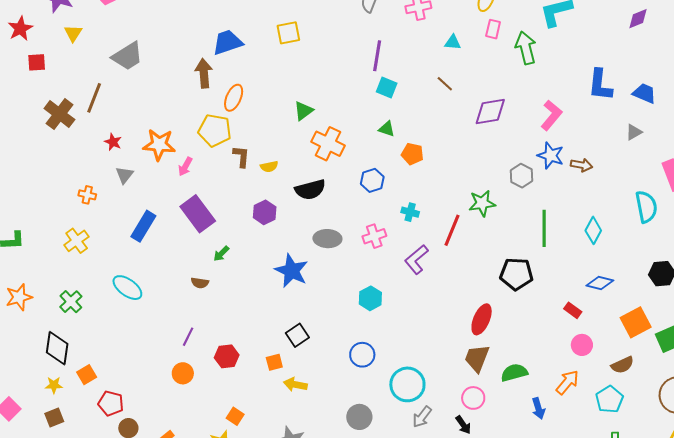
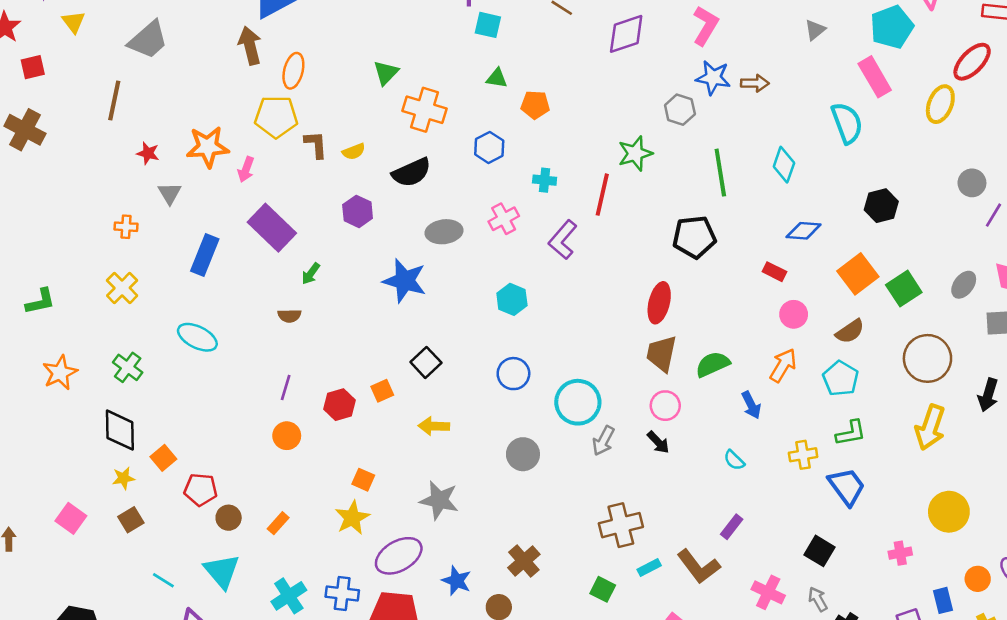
brown cross: (59, 114) -> (25, 130), moved
orange square: (274, 362) -> (382, 391), moved

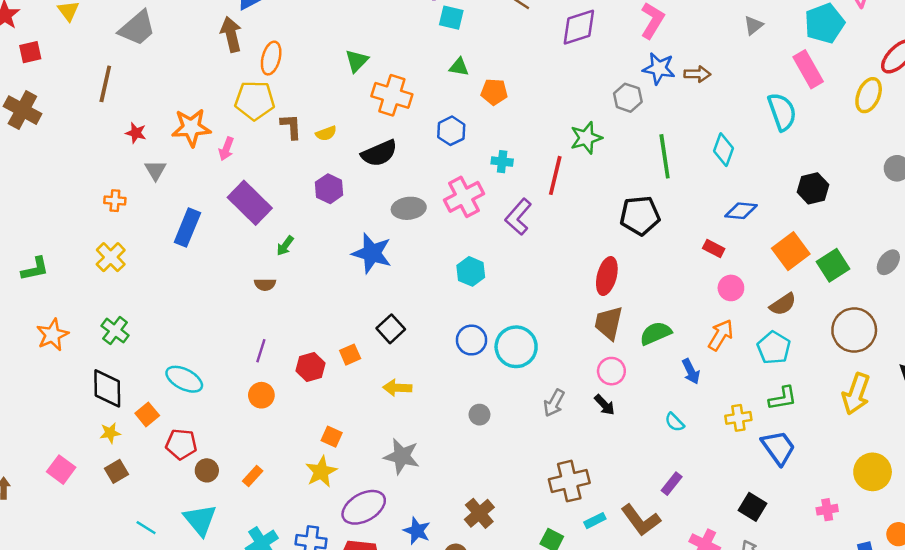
pink cross: (504, 219) -> (464, 197), size x1.4
cyan ellipse: (197, 337) -> (184, 379), moved
cyan circle: (578, 402) -> (516, 347), moved
gray circle: (523, 454) -> (479, 415), size x0.7

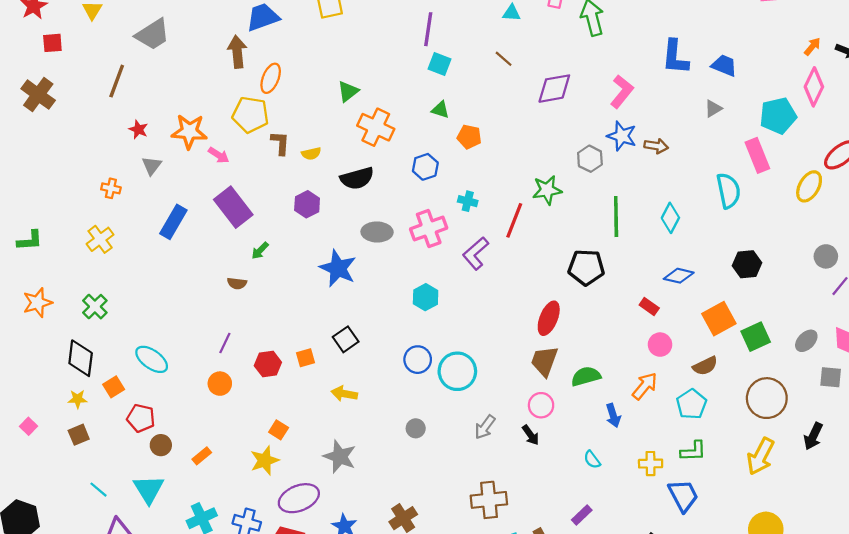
pink arrow: (226, 149) -> (219, 155), turned -85
pink square: (61, 470) -> (29, 426), size x0.7

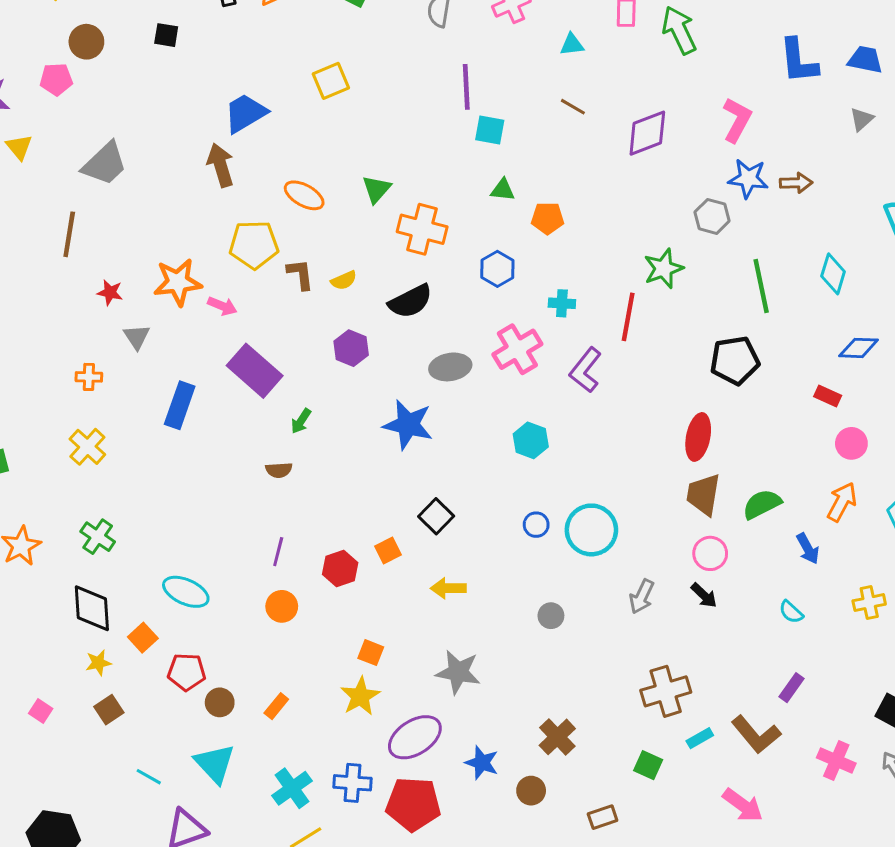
orange ellipse: (271, 78) -> (304, 195), moved, turned -72
blue circle: (418, 360) -> (536, 525), size x0.7

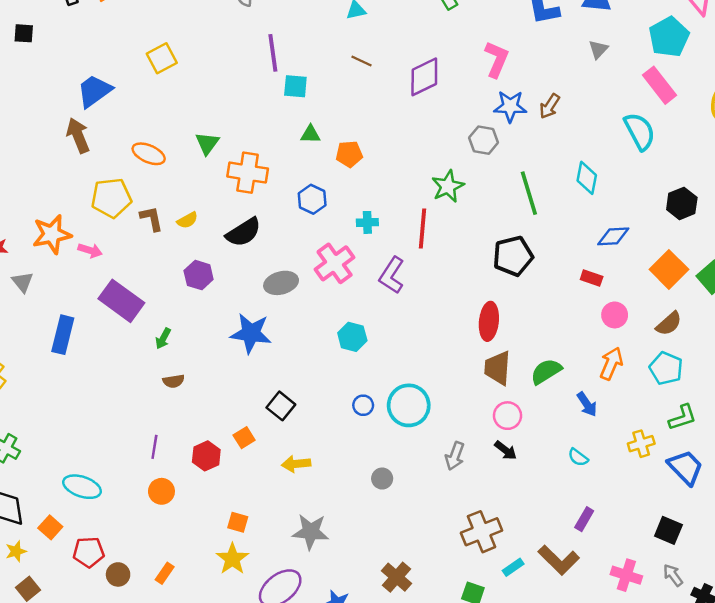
brown arrow: (796, 183) -> (550, 106), turned 130
brown semicircle: (279, 470) -> (174, 381), moved

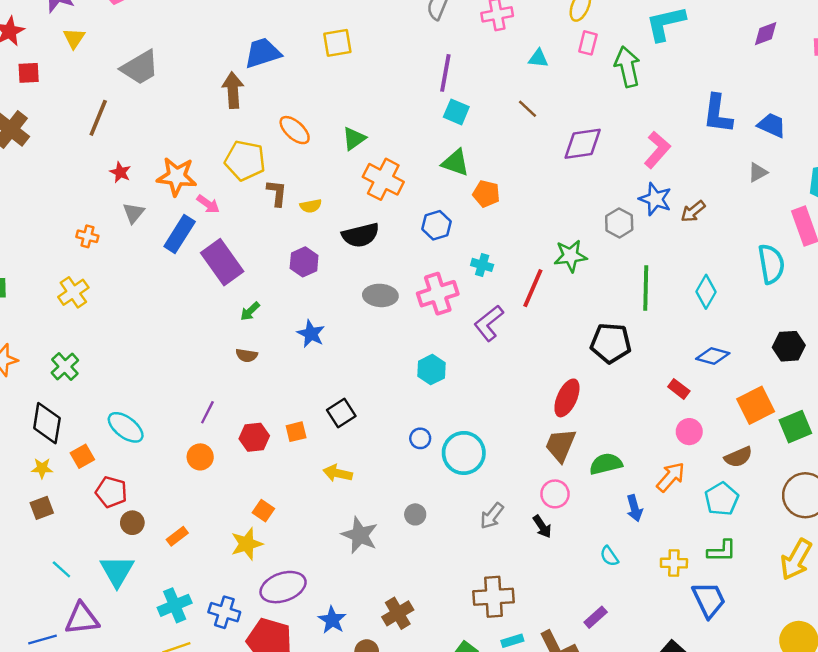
green triangle: (310, 134) -> (455, 163), size x1.4
blue star: (251, 333) -> (311, 334), moved, size x0.7
blue rectangle: (63, 335) -> (180, 234), moved
gray star: (311, 532) -> (360, 535), moved

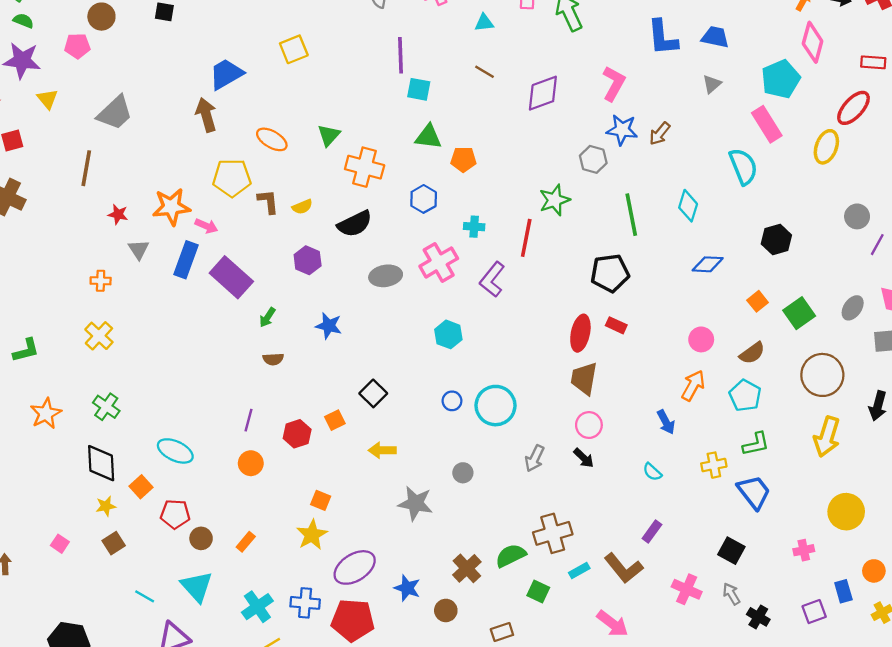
red rectangle: (679, 389) -> (616, 325), moved
orange square: (756, 405) -> (758, 301), size x0.6
green semicircle: (606, 464) -> (511, 556), moved

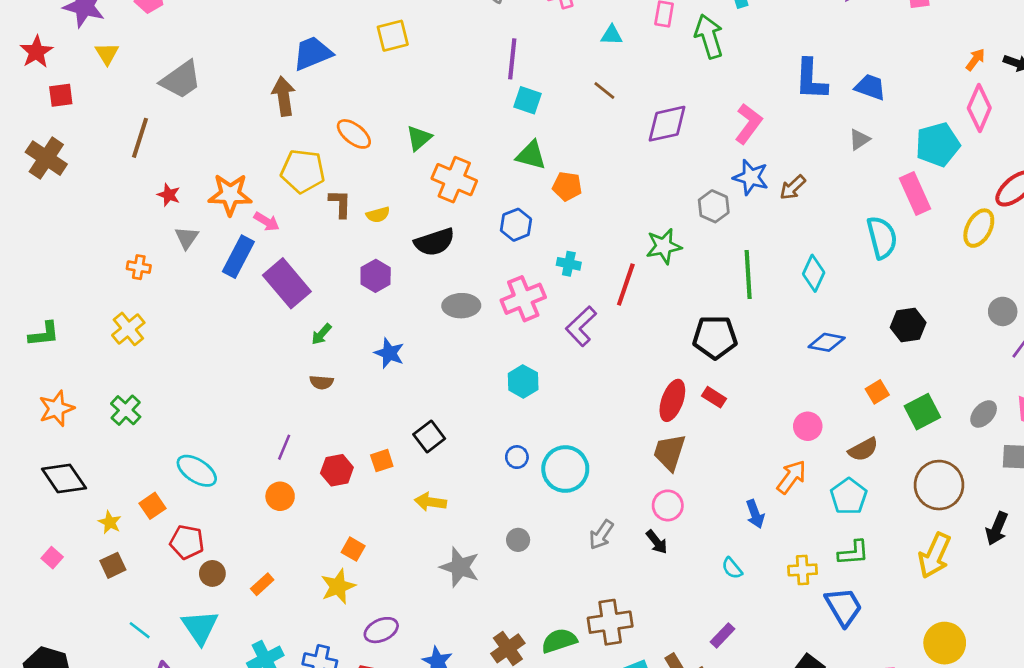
black diamond: (101, 463) -> (64, 479), moved, turned -39
yellow star: (106, 506) -> (110, 522), turned 30
purple ellipse: (355, 567) -> (381, 630), size x0.7

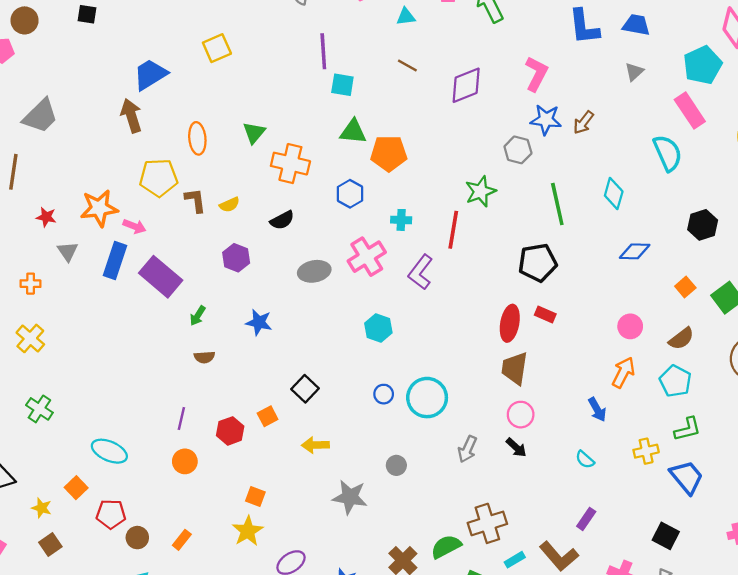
orange ellipse: (354, 134) -> (197, 138), turned 56
orange pentagon: (567, 186) -> (389, 153), size x1.4
black semicircle: (434, 242) -> (282, 220), size x0.7

